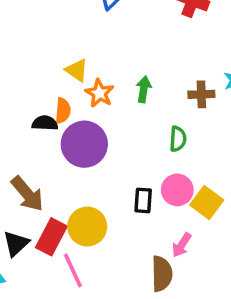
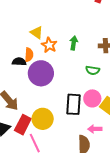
green semicircle: (178, 139) -> (93, 70), turned 96
black rectangle: (143, 200) -> (73, 104), size x1.5
pink arrow: (182, 245) -> (95, 129), turned 56

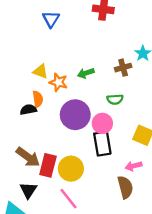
green arrow: (74, 43) -> (86, 73), turned -104
purple circle: (41, 73) -> (75, 115), moved
pink circle: (92, 98) -> (102, 123), moved
red rectangle: (23, 125) -> (48, 165), moved

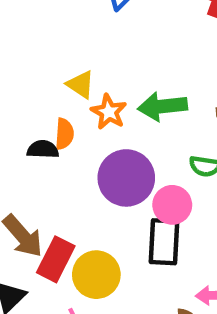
green arrow: (86, 73) -> (162, 106), size x1.5

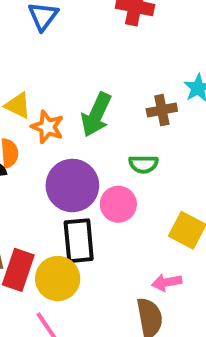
green arrow: (162, 106) -> (96, 115), turned -51
black rectangle: (164, 242) -> (79, 241), moved

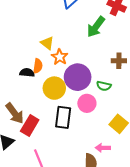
green arrow: (96, 115) -> (96, 27), moved
purple circle: (72, 186) -> (78, 77), moved
yellow circle: (58, 279) -> (54, 88), moved

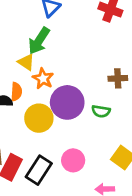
green arrow: (96, 27) -> (39, 41), moved
pink circle: (87, 103) -> (73, 160), moved
black rectangle: (63, 117) -> (39, 170), moved, turned 30

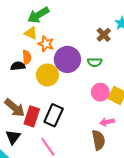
green arrow: (39, 41) -> (38, 15), turned 35
brown cross: (118, 78) -> (104, 35), turned -32
pink circle: (73, 160) -> (100, 92), moved

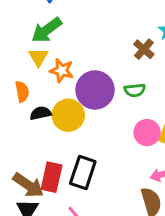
yellow triangle: (31, 33) -> (38, 57), turned 40
orange semicircle: (27, 57) -> (22, 92), moved
black semicircle: (18, 66) -> (41, 113), moved
brown arrow: (15, 108) -> (28, 185), moved

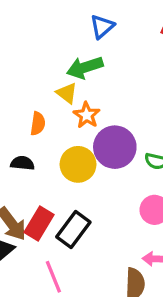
yellow triangle: (38, 57) -> (67, 93), turned -40
black semicircle: (41, 113) -> (22, 163), moved

